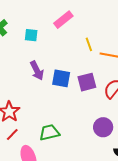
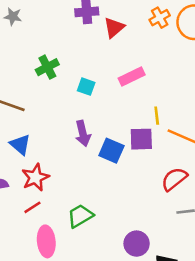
purple square: (87, 82) -> (141, 139), moved
purple circle: (103, 127) -> (137, 244), moved
green trapezoid: (49, 132) -> (80, 216), turned -30

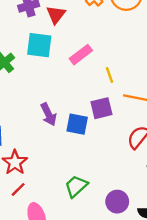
cyan square: (86, 87) -> (39, 45), moved, size x1.6
yellow line: (157, 116) -> (109, 75), moved
green trapezoid: (80, 216) -> (76, 186), moved

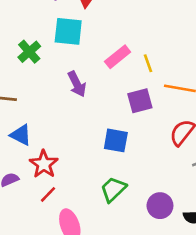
pink rectangle: (81, 55) -> (118, 57), moved
purple arrow: (49, 114) -> (77, 84), moved
blue square: (77, 124) -> (116, 140), moved

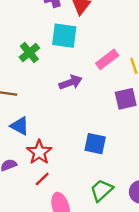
purple arrow: (77, 84) -> (71, 82), turned -85
blue square: (116, 140) -> (95, 144), moved
green trapezoid: (113, 189) -> (101, 190), moved

